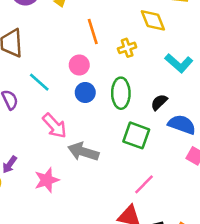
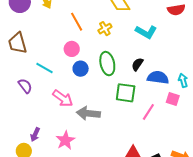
pink line: (144, 184) -> (148, 112), moved

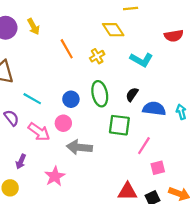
pink circle: (72, 49) -> (63, 123), moved
pink arrow: (63, 98) -> (39, 132), moved
pink square: (173, 99) -> (158, 168), moved, turned -32
purple arrow: (35, 134) -> (21, 162), moved

